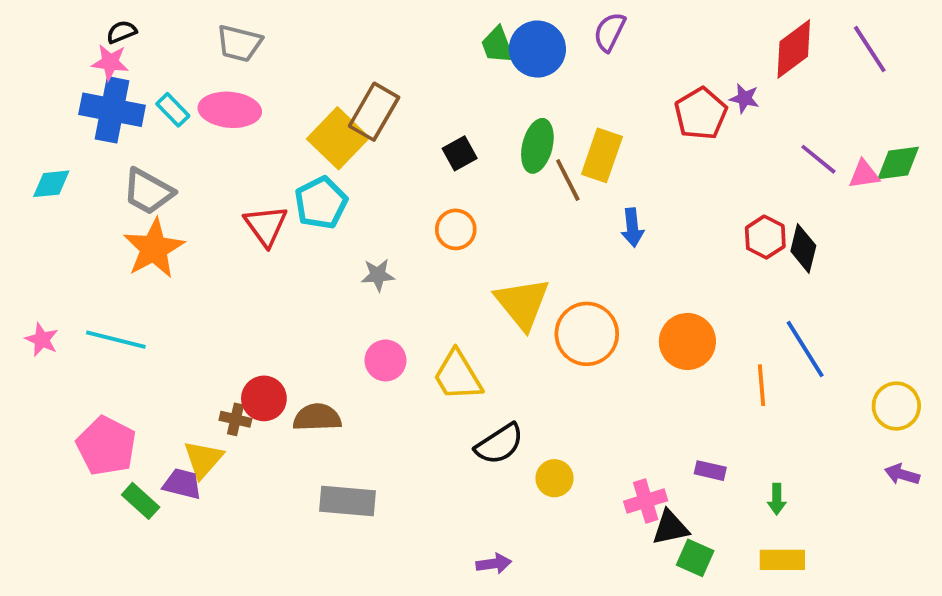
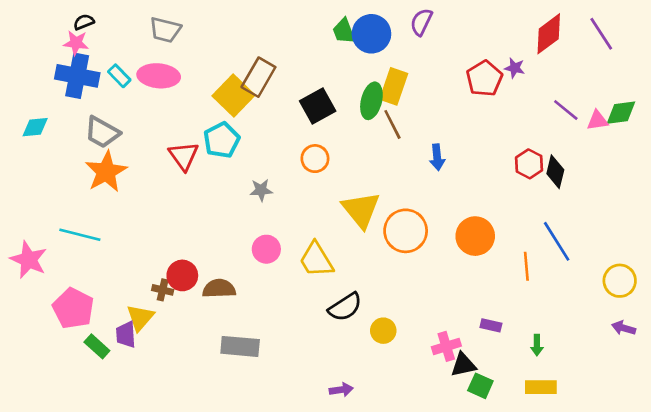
black square: (460, 153) -> (318, 106), size x1.5
yellow rectangle: (602, 155) -> (394, 86), moved
pink star: (42, 340) -> (29, 260), moved, size x1.6
purple trapezoid: (182, 484) -> (126, 335), turned -108

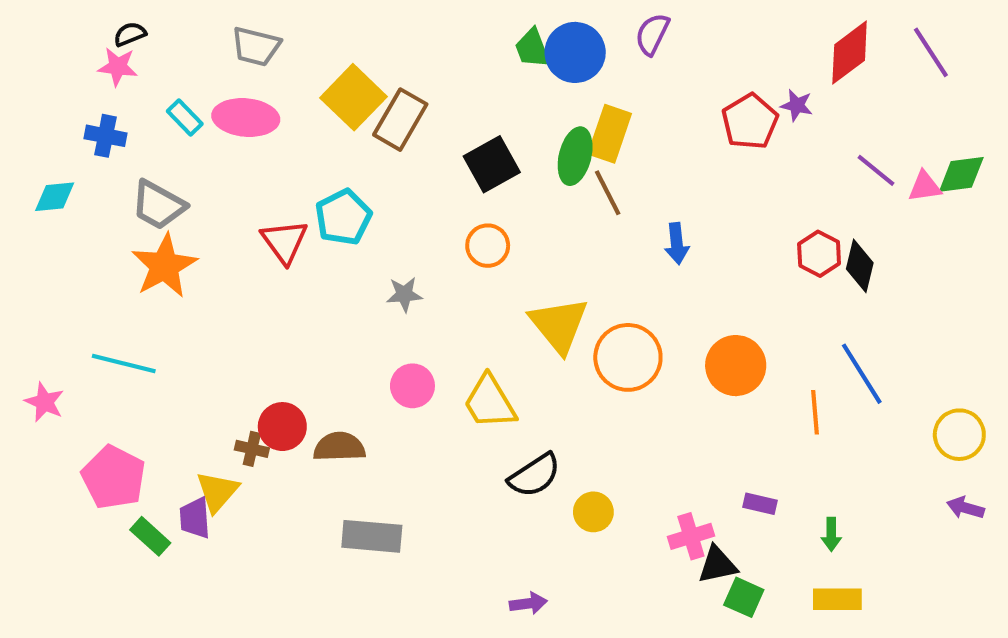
blue cross: (77, 76) -> (105, 136), moved, size x0.6
yellow square: (234, 96) -> (353, 97), moved
pink star: (29, 260) -> (44, 402), size x0.7

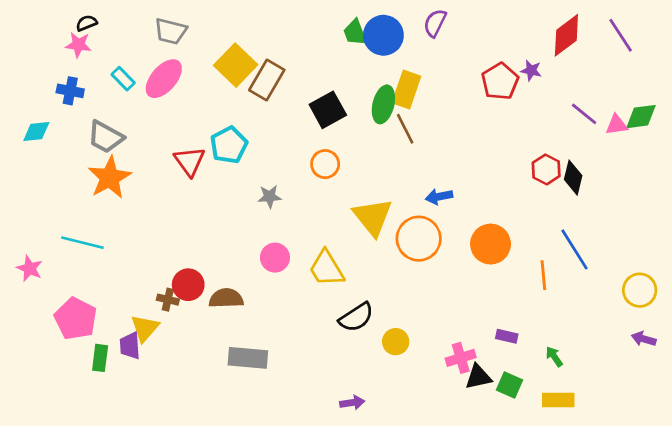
pink ellipse: (246, 118) -> (164, 79), turned -54
blue arrow: (677, 244) -> (439, 197), moved, turned 85
green arrow: (831, 534) -> (554, 357), turned 145
green rectangle: (150, 536) -> (100, 358), turned 55
green square: (744, 597) -> (509, 385), moved

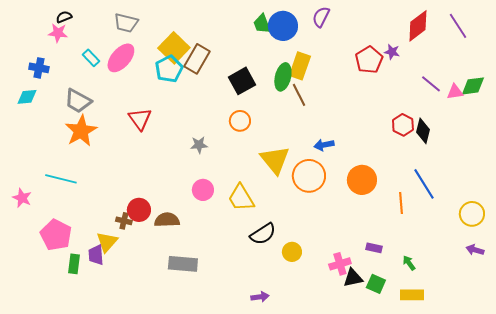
blue cross: (70, 91) -> (39, 68), moved
cyan pentagon: (229, 145) -> (169, 69), moved

